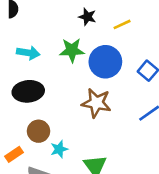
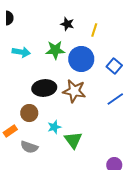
yellow line: (122, 24) -> (94, 30), turned -48
black ellipse: (28, 91) -> (44, 88), moved
cyan star: (59, 149) -> (54, 127), moved

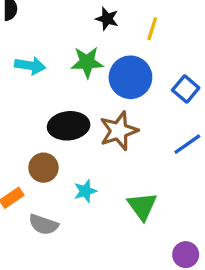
brown star: (74, 91) -> (119, 131), turned -30
green triangle: (73, 140) -> (142, 206), moved

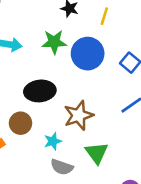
brown star: (119, 131) -> (79, 115), moved
gray semicircle: (43, 224) -> (62, 167), moved

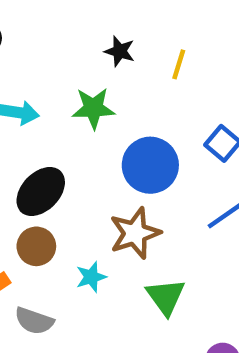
blue circle: (88, 54) -> (150, 165), moved
black ellipse: (40, 91) -> (41, 192), moved, turned -40
gray semicircle: (62, 167) -> (34, 321), moved

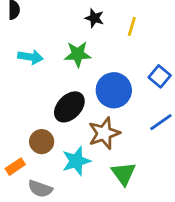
black ellipse: (41, 192) -> (69, 107), moved
cyan star: (91, 277) -> (76, 161), size x1.5

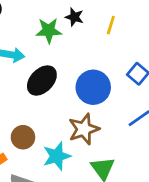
green star: (78, 54) -> (49, 30), moved
black ellipse: (69, 107) -> (42, 80), moved

